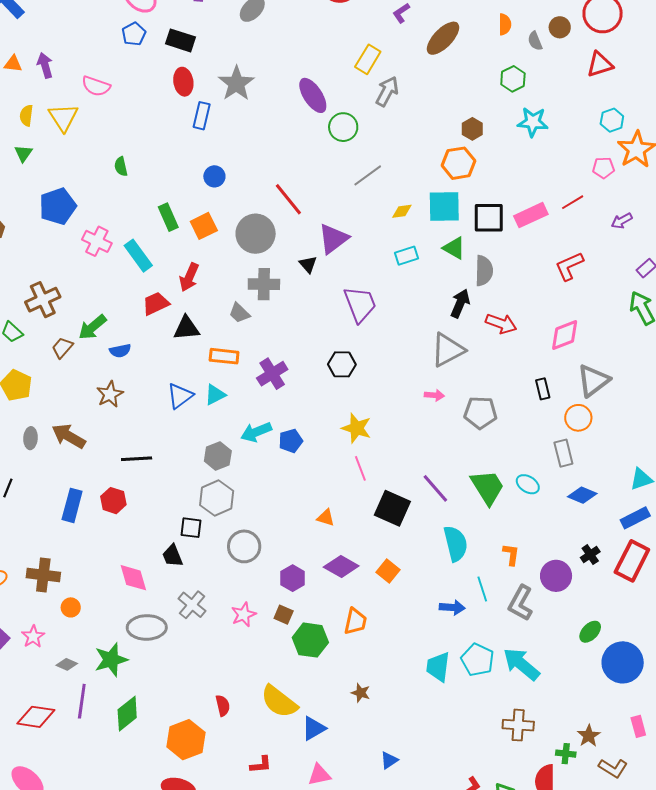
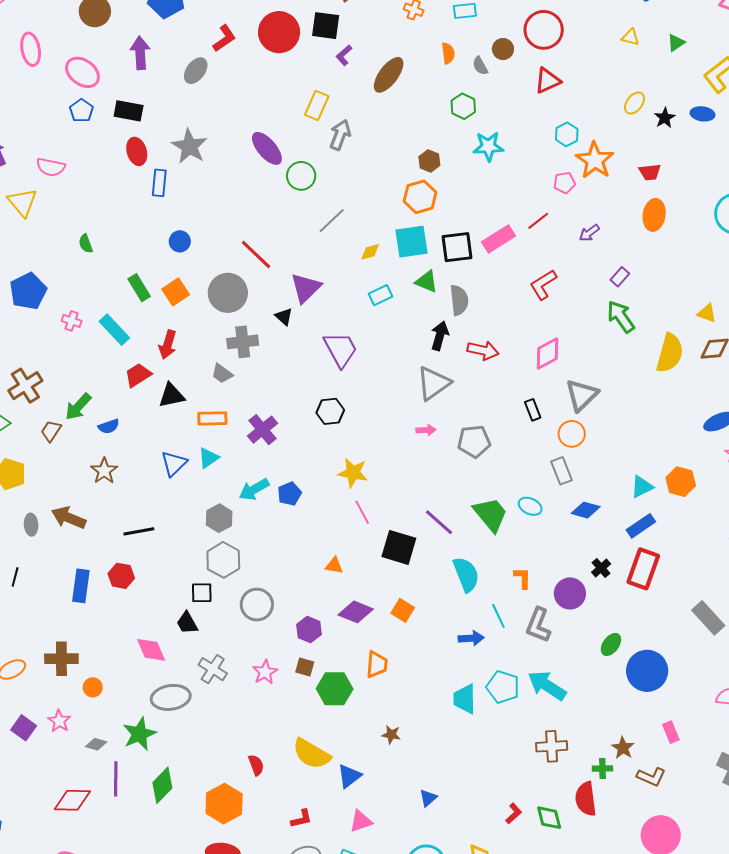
pink cross: (97, 241) -> (72, 321), size x0.7

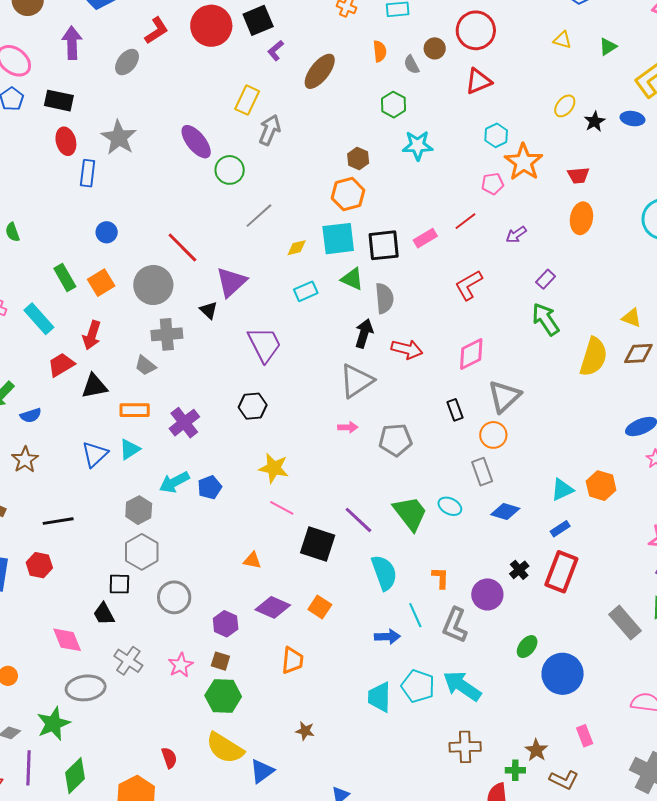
black square: (326, 26) -> (258, 20), turned -32
pink rectangle: (499, 239) -> (425, 238), size x0.7
pink line: (362, 512) -> (282, 508), turned -35
blue rectangle: (641, 526) -> (560, 529), size x0.7
green hexagon: (335, 689) -> (223, 696), moved

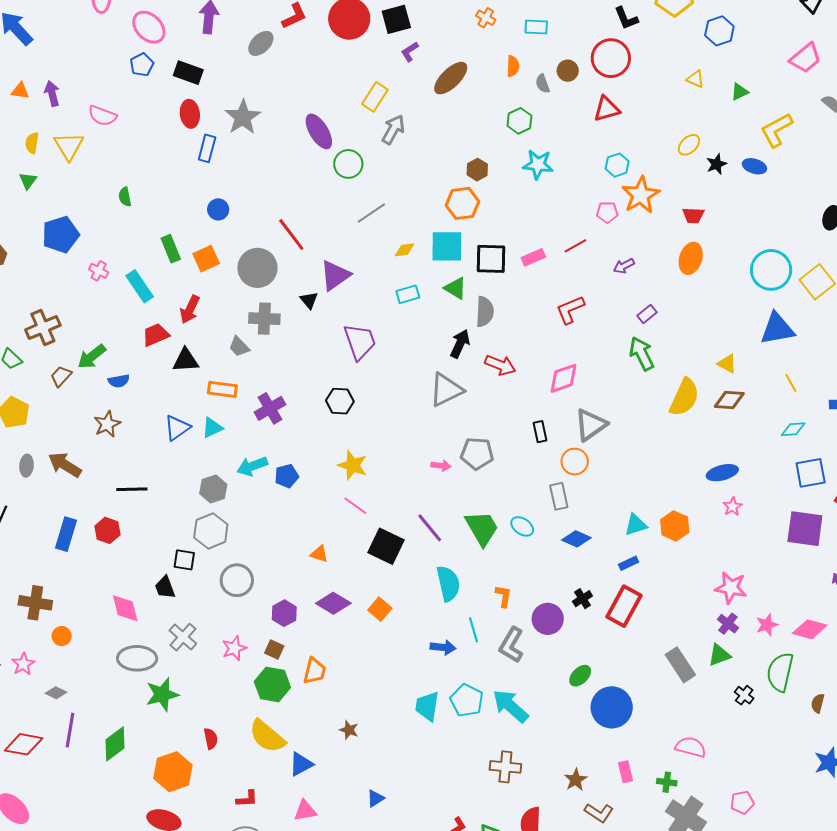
pink arrow: (348, 427) -> (441, 466), moved
orange trapezoid: (292, 660) -> (315, 671), moved
green star: (53, 724) -> (162, 695), moved
green cross: (515, 770) -> (667, 782), moved

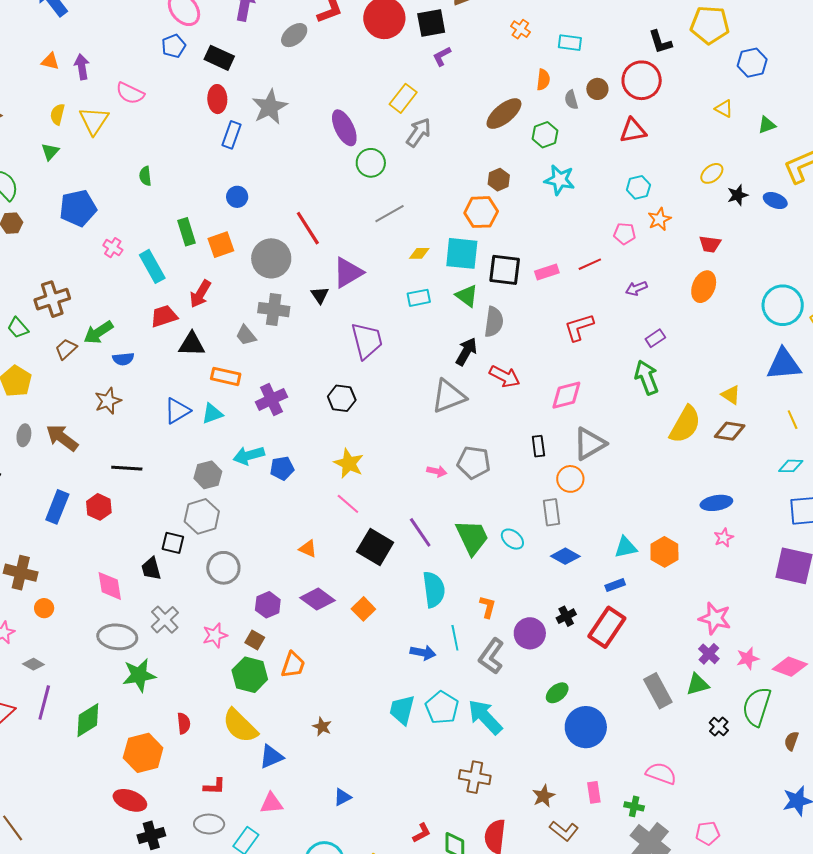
brown ellipse: (451, 78) -> (504, 114), moved
orange star: (641, 195) -> (659, 219), size x0.6

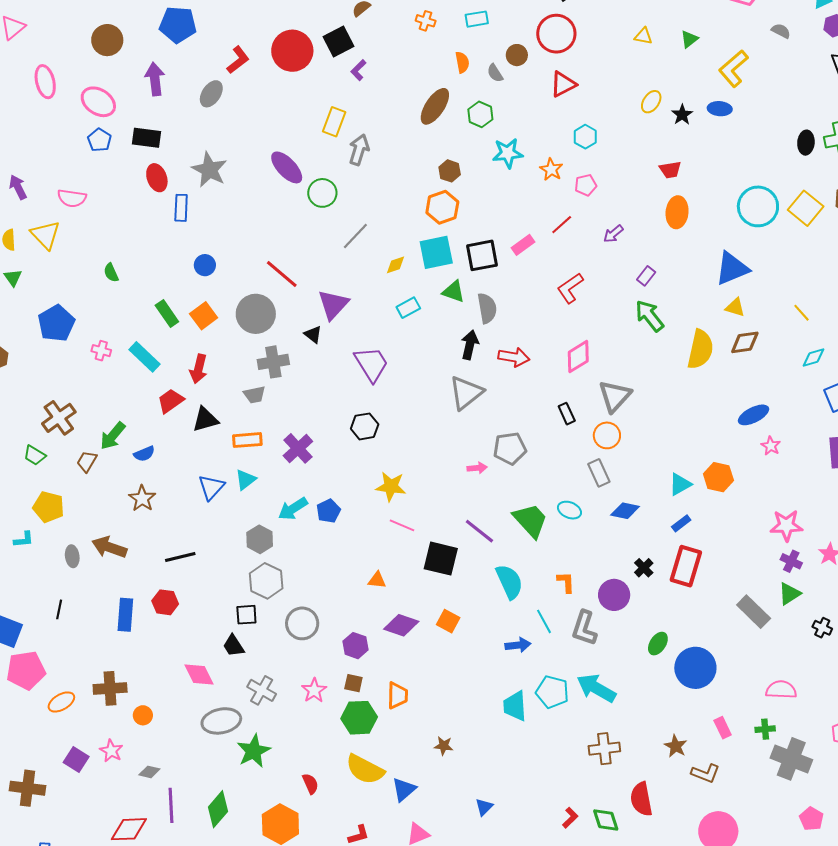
orange star: (659, 219) -> (551, 169), moved
gray trapezoid: (246, 335) -> (254, 395), turned -45
blue triangle: (784, 364) -> (732, 268), moved

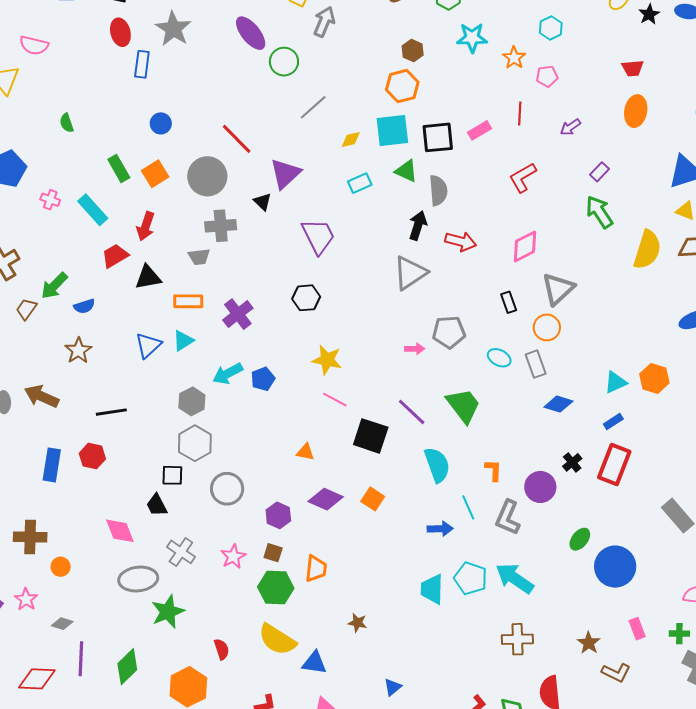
red line: (562, 225) -> (520, 114), turned -50
cyan ellipse: (569, 510) -> (499, 358), moved
blue triangle: (404, 789) -> (314, 663), turned 44

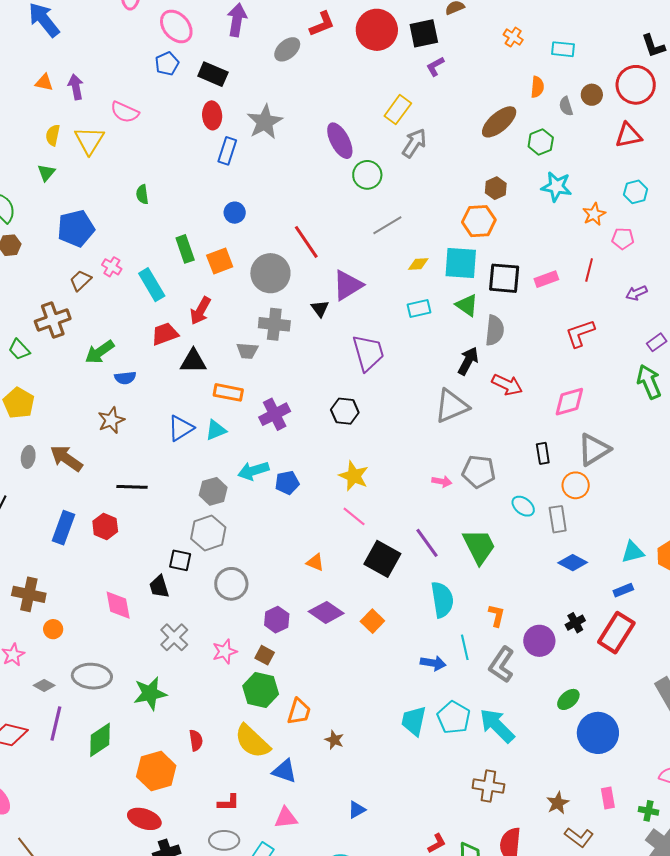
brown trapezoid: (26, 309) -> (81, 281), moved
orange trapezoid: (316, 569) -> (299, 712), moved
gray ellipse: (138, 579) -> (92, 676), moved

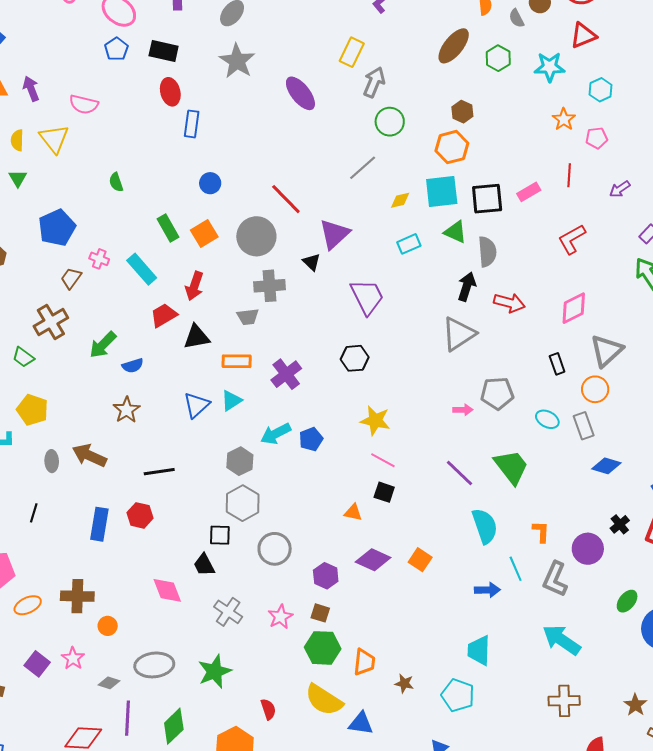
gray star: (265, 122) -> (237, 61), moved
green circle: (367, 175) -> (390, 122), moved
cyan star: (557, 187) -> (550, 67), moved
black square: (382, 559) -> (384, 492), moved, size x0.6
cyan pentagon: (454, 717) -> (458, 695), moved

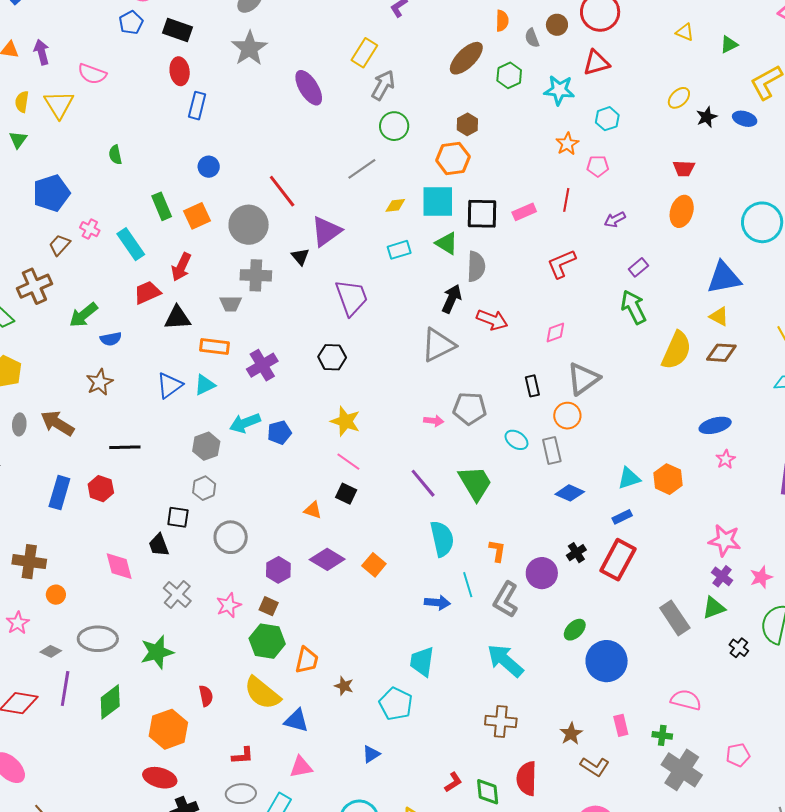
pink diamond: (574, 308) -> (555, 332), size x0.7
gray hexagon: (243, 503) -> (204, 488), size x0.7

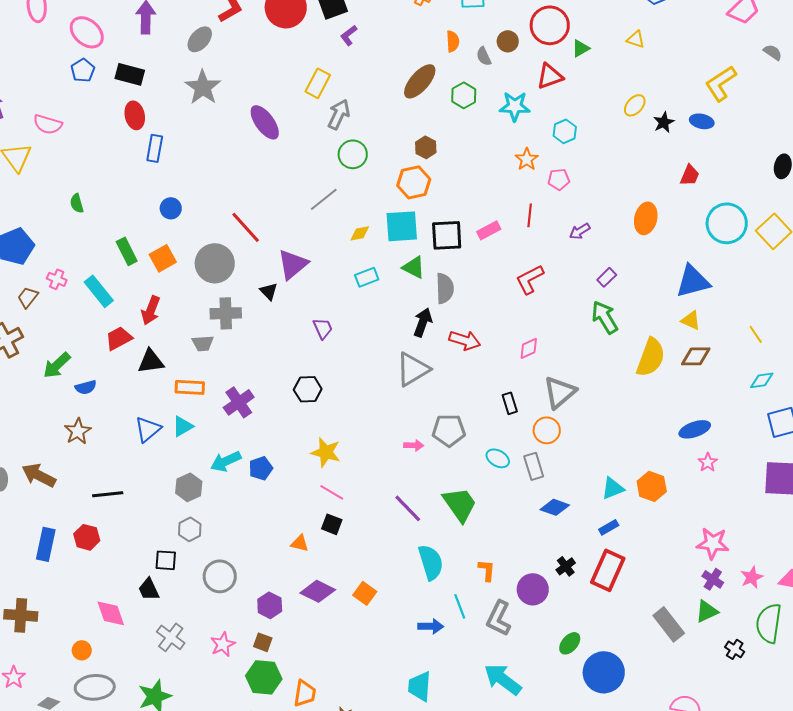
green triangle: (729, 44) -> (581, 48), moved
red trapezoid: (684, 168) -> (690, 175), moved, turned -65
purple trapezoid: (351, 297) -> (323, 328), size x0.6
orange circle: (56, 595) -> (82, 650), moved

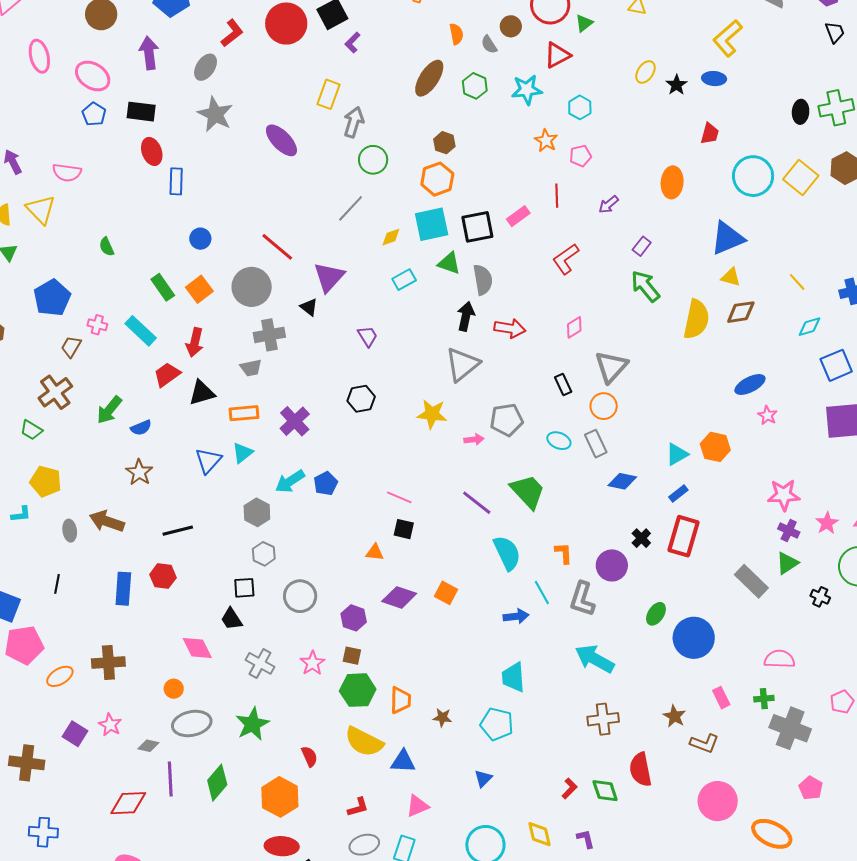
yellow star: (326, 452) -> (432, 414), moved

